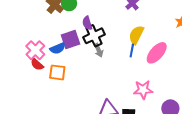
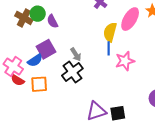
purple semicircle: (87, 23) -> (52, 21), moved
black cross: (94, 36) -> (72, 72), moved
pink ellipse: (157, 53) -> (130, 19), moved
pink star: (143, 90) -> (125, 61), moved

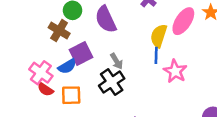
brown cross: (24, 18) -> (59, 30), moved
purple semicircle: (52, 21) -> (106, 19), moved, size x1.6
pink star: (125, 61) -> (175, 71), turned -30

